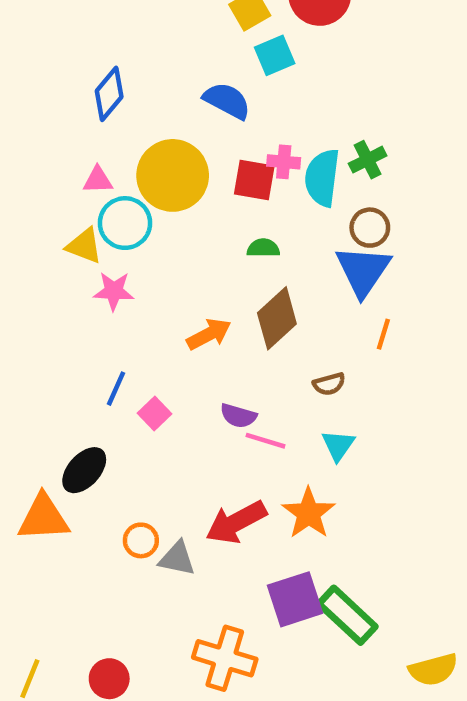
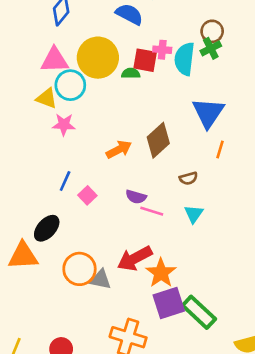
pink triangle: (98, 180) -> (55, 60), size x1.6
brown circle: (370, 228) -> (212, 31), moved
green semicircle: (263, 248) -> (131, 73), moved
orange star: (309, 513) -> (161, 273), moved
orange circle: (141, 540) -> (80, 269), size x1.6

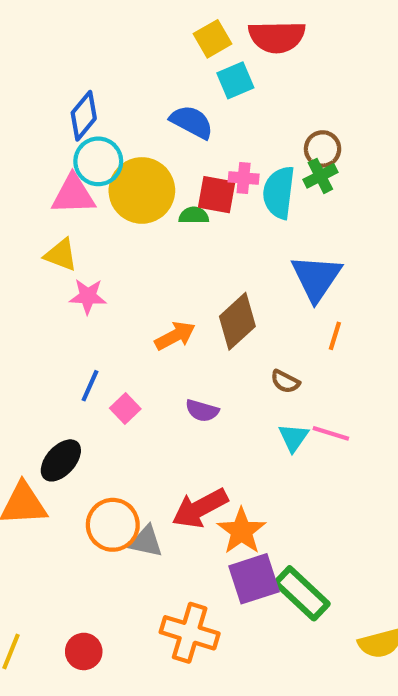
cyan circle: (70, 85) -> (98, 161), moved
brown semicircle: (188, 178) -> (285, 382), turned 42
pink line: (152, 211) -> (331, 433), moved

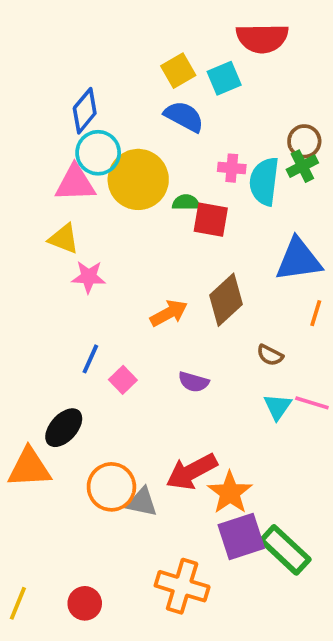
yellow square: (212, 39) -> (178, 71), moved
red square: (217, 195) -> (211, 220), moved
blue triangle: (316, 278) -> (299, 260), turned 48

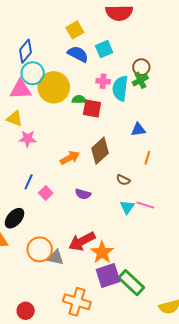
cyan square: (224, 78) -> (104, 49), moved
blue triangle: (299, 260) -> (138, 130), size x0.6

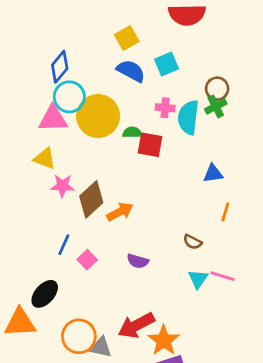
brown diamond: (100, 151) -> (91, 199), moved

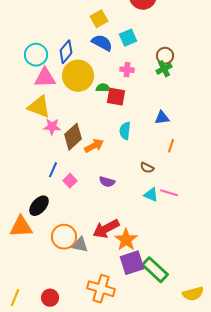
blue diamond: (60, 67) -> (66, 52), moved
cyan circle: (69, 97) -> (36, 55), moved
cyan semicircle: (188, 117) -> (125, 131), moved, size x0.7
yellow triangle: (45, 158) -> (39, 107), size x1.4
cyan triangle: (198, 279) -> (151, 195), turned -42

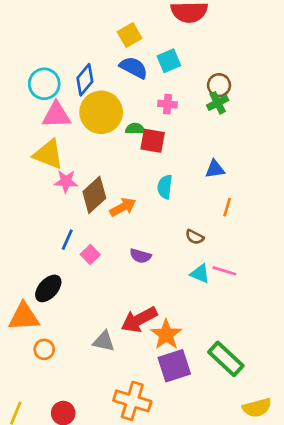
orange circle: (64, 237) -> (44, 349), moved, size x0.6
green rectangle: (155, 270) -> (226, 359), moved

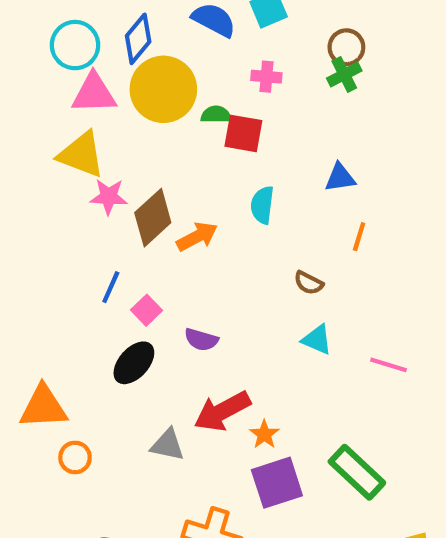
purple semicircle: (140, 256) -> (201, 340), moved
pink line: (224, 271) -> (389, 365), moved
black ellipse: (48, 288) -> (134, 363), moved
orange star: (166, 334) -> (264, 434), size x0.6

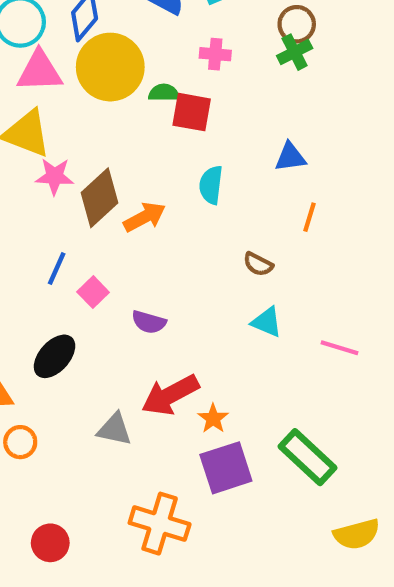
black ellipse: (134, 363) -> (55, 356), moved

